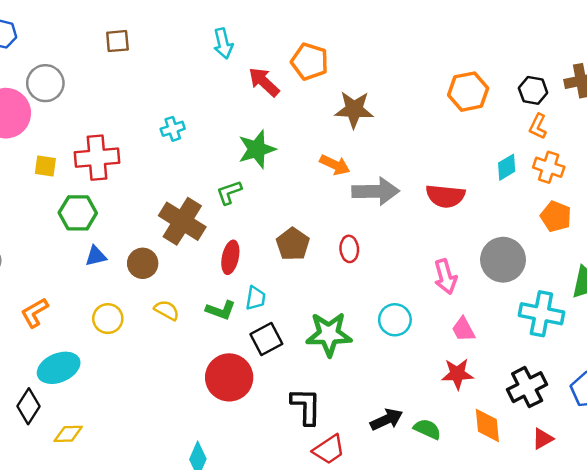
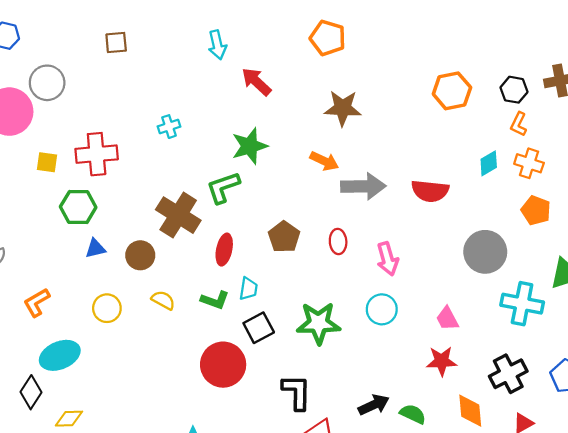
orange pentagon: (310, 62) -> (328, 38), moved
green L-shape: (229, 192) -> (223, 187), size x1.4
pink arrow: (445, 277) -> (388, 259), moved

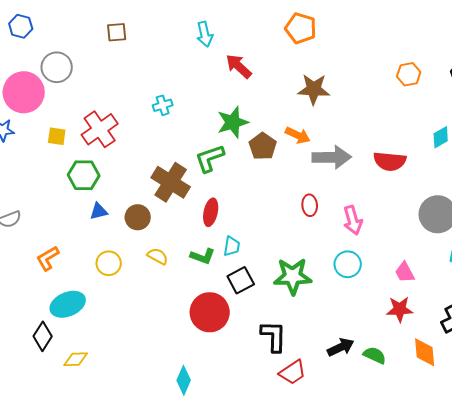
orange hexagon: (452, 91) -> (409, 74), size x0.7
red cross: (97, 154) -> (100, 129), turned -30
brown pentagon: (284, 237) -> (263, 146), moved

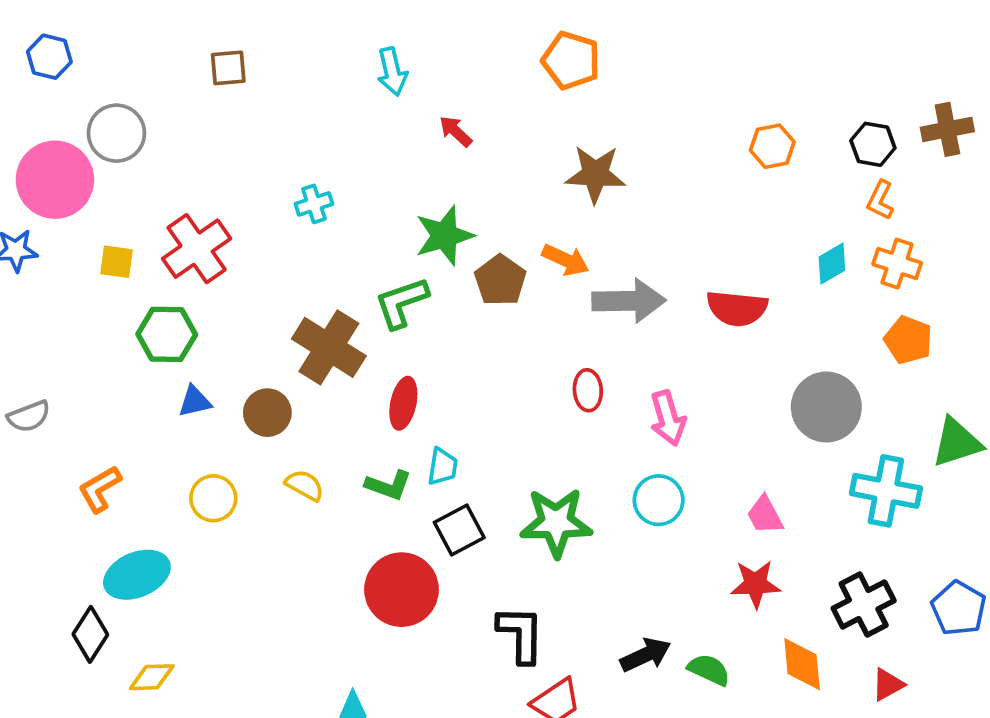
red arrow: (239, 66) -> (456, 131), size x0.7

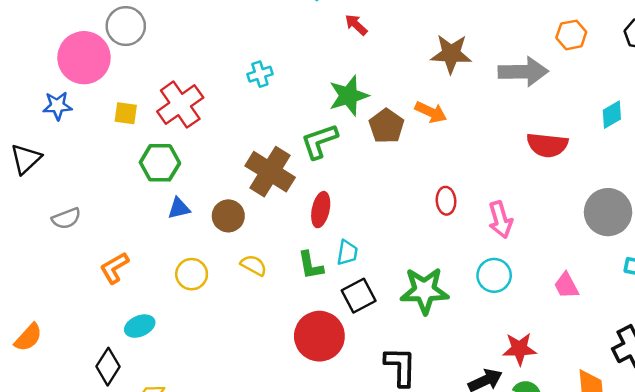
gray arrow: (629, 301) -> (523, 72), moved
green L-shape: (388, 485) -> (311, 265), turned 60
cyan ellipse: (137, 575) -> (140, 326), size x0.7
red star: (756, 584) -> (519, 349), moved

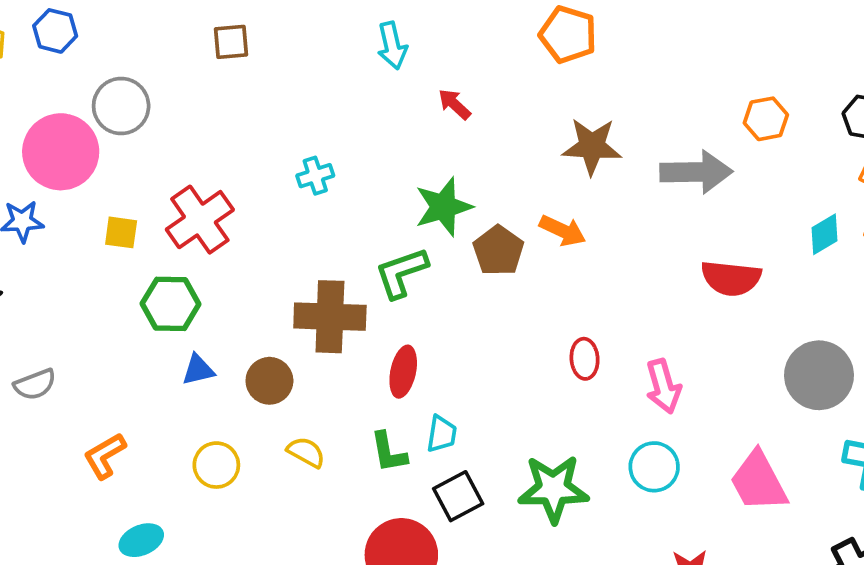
brown cross: (270, 172) -> (330, 317), turned -30
pink trapezoid: (566, 286) -> (759, 482), size x1.6

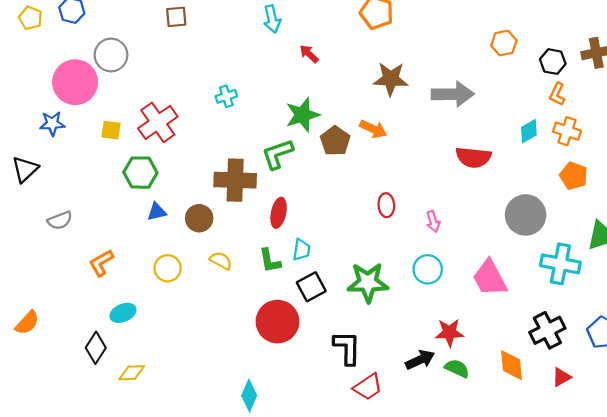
orange hexagon: (766, 119) -> (504, 43), moved
pink arrow: (663, 386) -> (433, 221), size x0.7

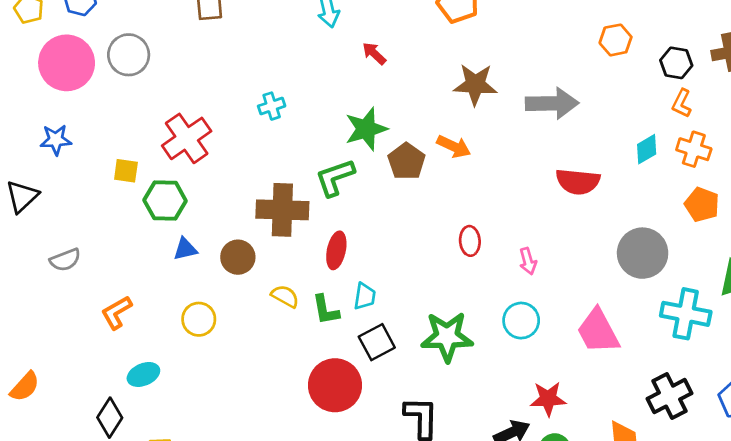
pink circle: (75, 82) -> (67, 63), moved
yellow square: (111, 130) -> (126, 171), moved
yellow semicircle: (221, 261) -> (285, 296), moved

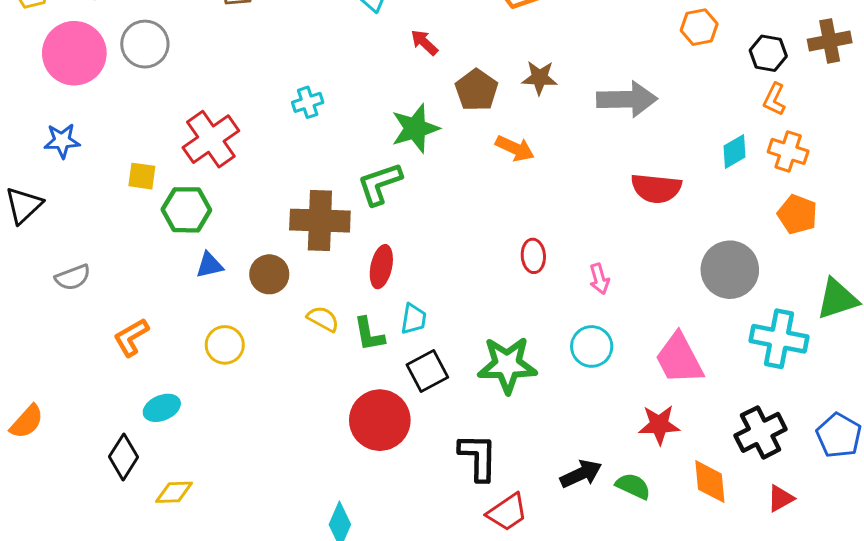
brown star: (475, 84) -> (539, 78), size x0.7
brown pentagon: (406, 161) -> (477, 90), moved
red star: (548, 399) -> (659, 425), moved

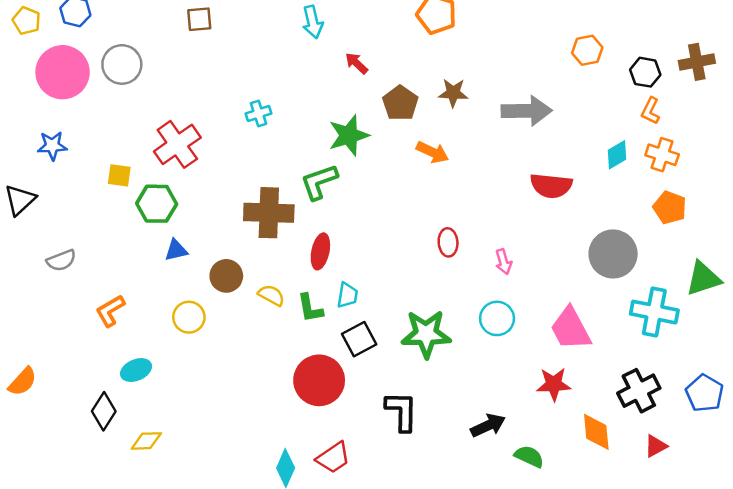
brown circle: (269, 274) -> (226, 276), moved
green semicircle: (633, 486) -> (529, 456), moved
red trapezoid: (507, 512) -> (333, 458), moved

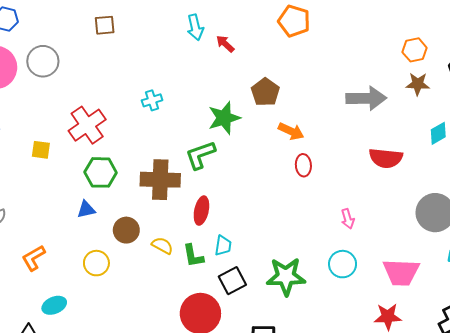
red arrow: (356, 63) -> (225, 44), moved
brown star: (453, 93) -> (418, 84), moved
green hexagon: (157, 204) -> (101, 172), moved
red ellipse: (448, 242) -> (303, 165), moved
pink trapezoid: (570, 329) -> (401, 272), turned -60

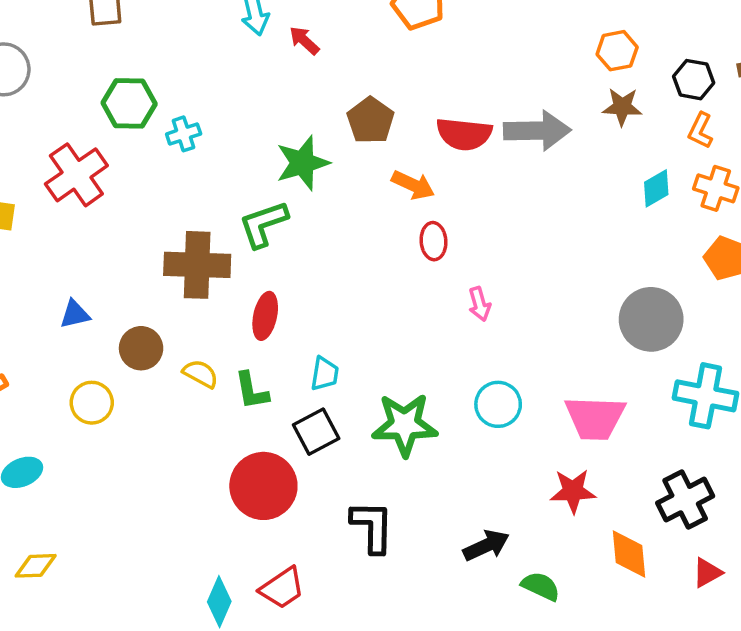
red semicircle: (386, 158) -> (464, 134), moved
green hexagon: (101, 172) -> (129, 103), moved
pink arrow: (348, 219) -> (479, 304), moved
cyan trapezoid: (223, 246) -> (325, 374), moved

